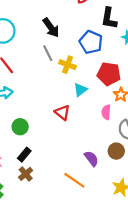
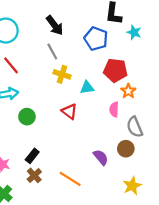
yellow cross: (68, 65) -> (62, 74), moved
cyan triangle: (80, 90) -> (87, 88), turned 32
green circle: (20, 127) -> (27, 117), moved
orange line: (74, 180) -> (70, 179), moved

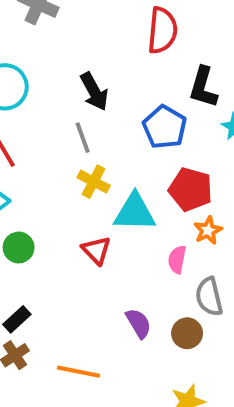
cyan triangle: (87, 88) -> (135, 212), size x1.6
purple semicircle: (101, 157) -> (139, 323), moved
orange line: (70, 179) -> (78, 372), turned -30

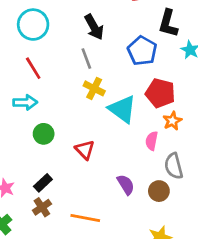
cyan triangle: (135, 212) -> (122, 109), turned 36
red triangle: (96, 250) -> (85, 150), moved

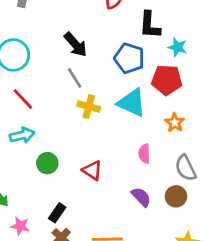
red pentagon: (160, 93) -> (167, 80), moved
cyan triangle: (122, 109) -> (132, 103), moved
pink semicircle: (152, 141) -> (144, 154), moved

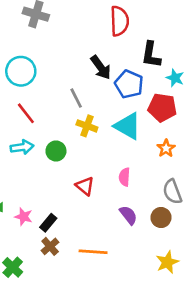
black arrow: (76, 45) -> (101, 67), moved
pink semicircle: (144, 154) -> (124, 177), moved
green circle: (47, 163) -> (56, 151), moved
pink star: (20, 226) -> (24, 217), moved

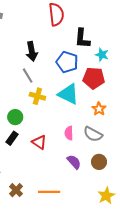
black arrow: (101, 67) -> (32, 51), moved, turned 30
gray semicircle: (172, 192) -> (93, 134), moved, turned -36
black rectangle: (48, 223) -> (12, 138), moved

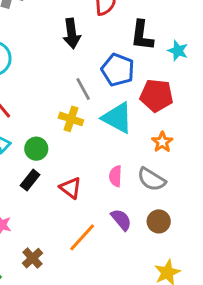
black arrow: (32, 51) -> (72, 33), moved
cyan star: (102, 55) -> (178, 51), moved
gray line: (28, 76) -> (83, 89), moved
orange line: (49, 192) -> (82, 237), moved, turned -50

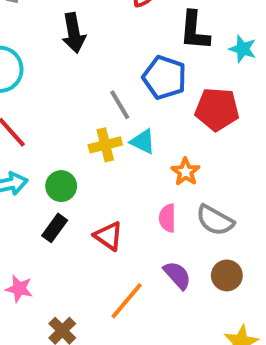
black arrow: (72, 33) -> (74, 33), moved
cyan triangle: (117, 118) -> (143, 142), moved, size x0.6
yellow cross: (71, 119) -> (105, 145), turned -30
orange star: (162, 142) -> (186, 172), moved

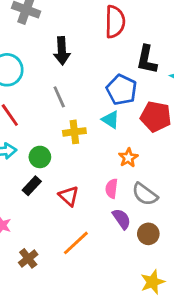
gray line: (120, 105) -> (59, 97), moved
cyan triangle: (143, 142) -> (111, 120), moved
purple semicircle: (177, 275) -> (122, 219), moved

